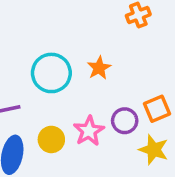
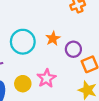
purple circle: (125, 121) -> (73, 49), moved

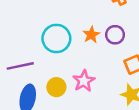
purple circle: (73, 49) -> (115, 35), moved

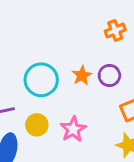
yellow circle: (56, 87) -> (37, 125), moved

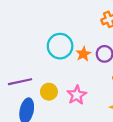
cyan circle: (41, 80) -> (60, 46), moved

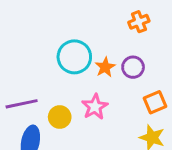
pink star: (77, 95) -> (95, 107), moved

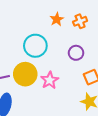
orange star: (105, 67) -> (57, 19), moved
yellow circle: (60, 117) -> (25, 74), moved, size x1.5

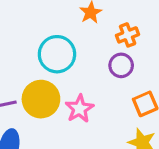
orange cross: (80, 21) -> (128, 35), moved

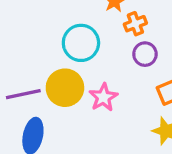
orange cross: (128, 35) -> (135, 24), moved

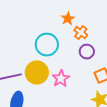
orange cross: (135, 24) -> (81, 33), turned -32

